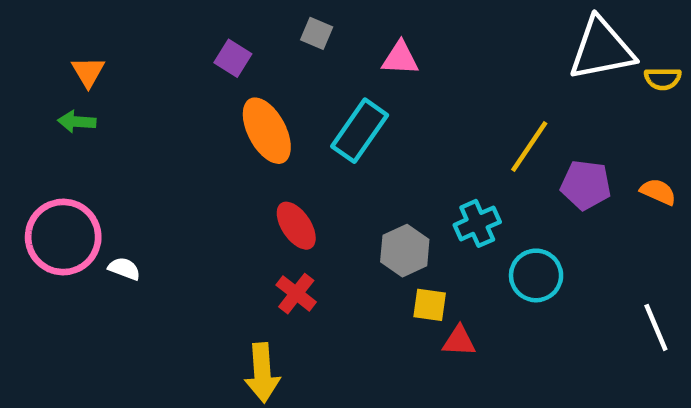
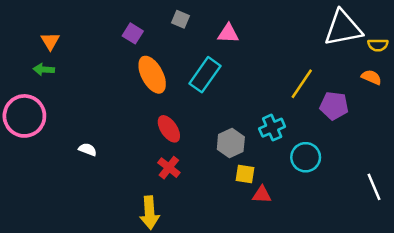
orange semicircle: (658, 192) -> (371, 77), moved
pink circle: (63, 237) -> (24, 116), moved
white semicircle: (124, 269) -> (88, 149), moved

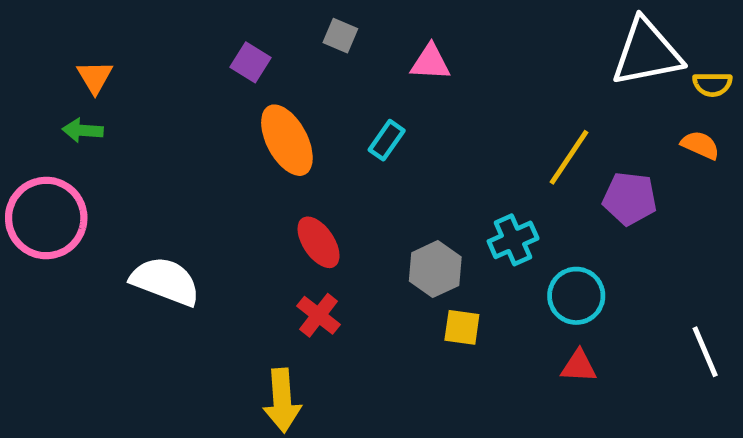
cyan rectangle: (205, 75) -> (387, 140), size x0.6
white semicircle: (88, 149) -> (165, 281), size x2.0
red triangle: (262, 195) -> (579, 366), moved

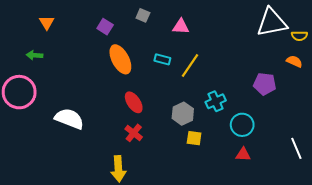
orange triangle: (95, 77) -> (47, 23), moved
cyan rectangle: (387, 140) -> (162, 59), turned 70
yellow line: (569, 157) -> (190, 65), moved

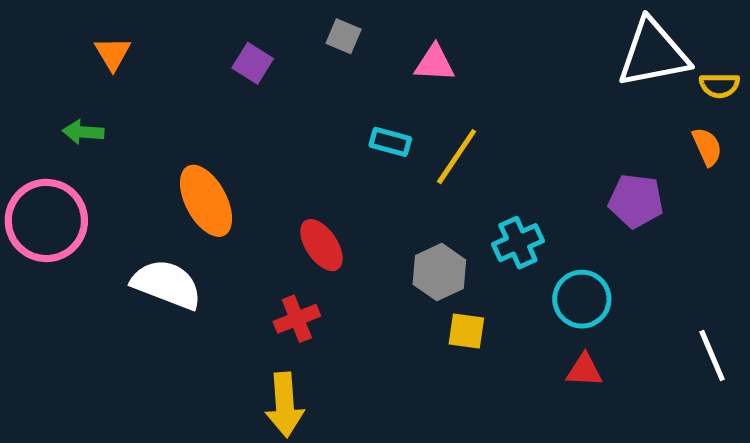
orange ellipse: (120, 59) -> (206, 201), moved
orange semicircle: (294, 61) -> (707, 147), turned 42
red cross: (134, 133) -> (297, 319), moved, turned 30

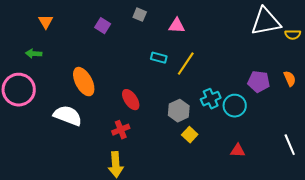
orange semicircle: (707, 147) -> (290, 79), moved
cyan circle: (582, 299) -> (235, 106), moved
yellow square: (466, 331) -> (190, 135), turned 35

